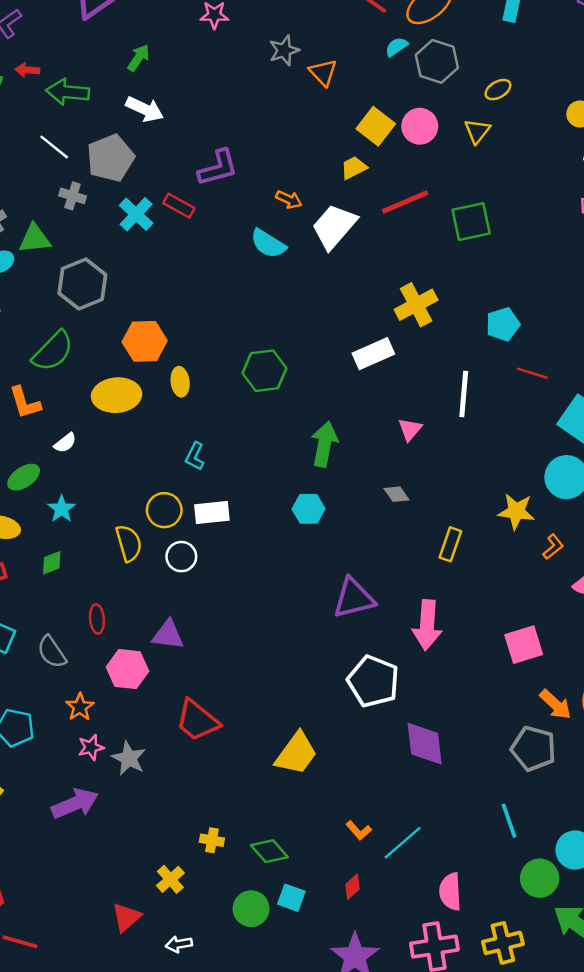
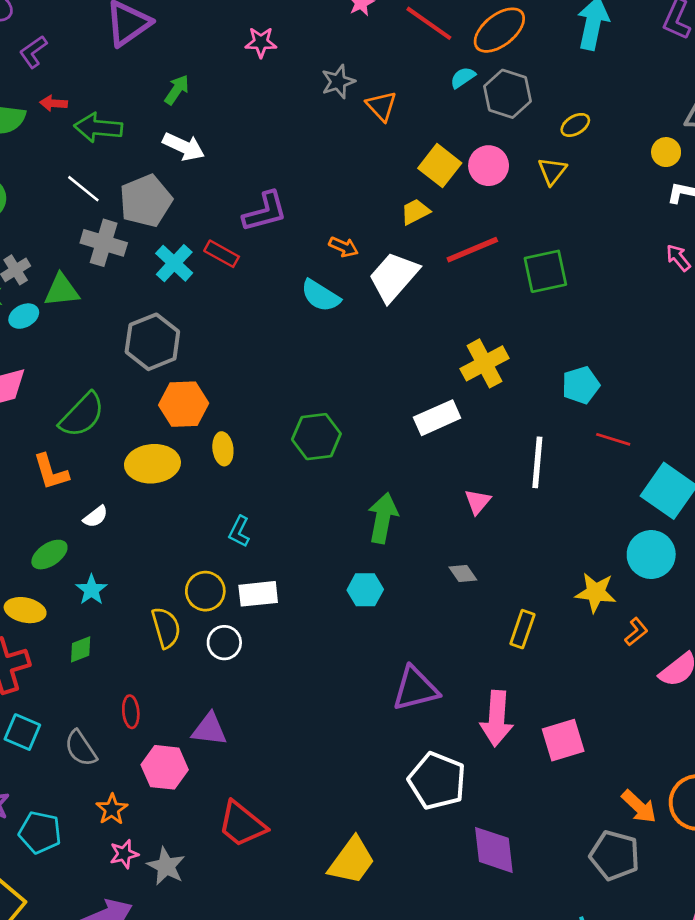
gray cross: (73, 196) -> (104, 243), size x1.5
gray hexagon: (82, 284) -> (152, 342), moved
pink square: (524, 645) -> (563, 740), moved

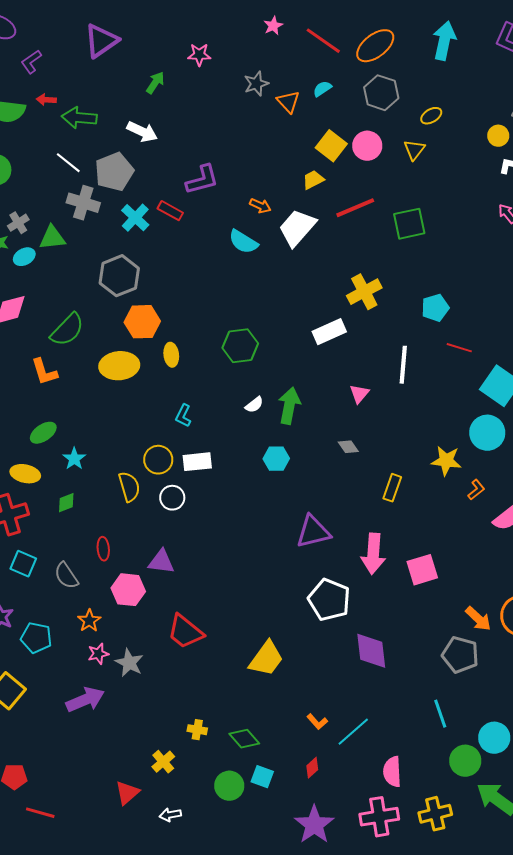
cyan semicircle: (463, 78) -> (322, 89), moved
green arrow: (177, 90) -> (155, 83), moved
white semicircle: (96, 517) -> (254, 405), moved

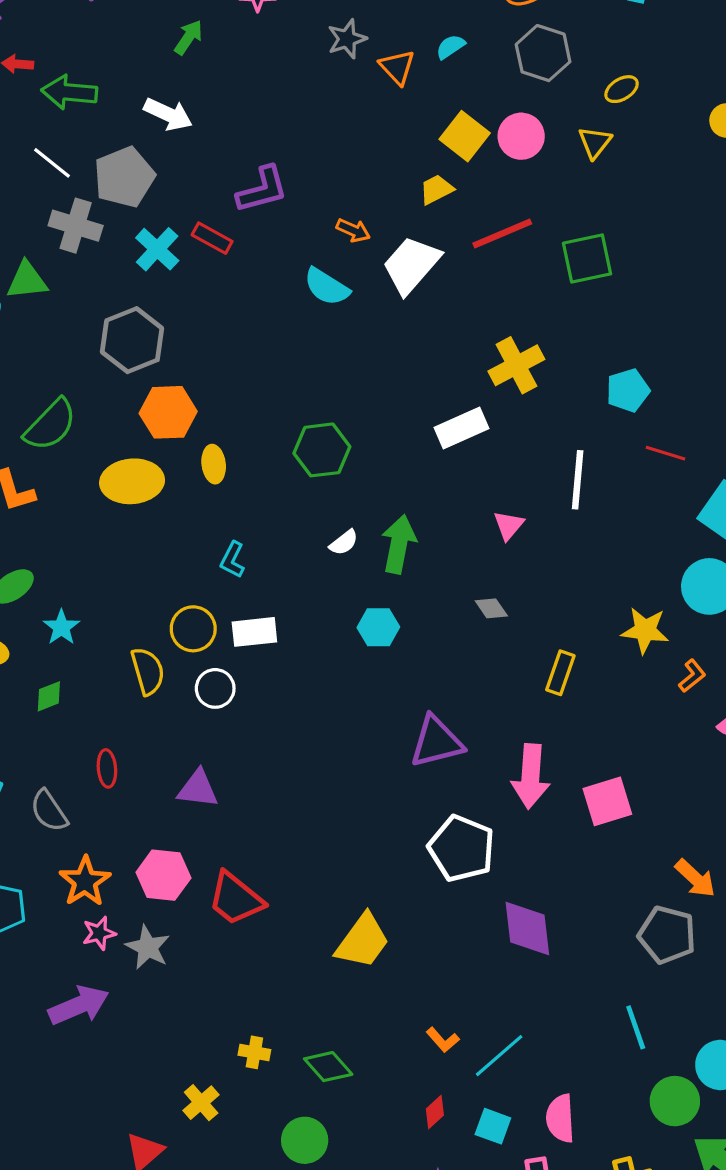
pink hexagon: (128, 590) -> (163, 875), moved
orange star: (89, 621) -> (85, 881), size x1.4
cyan square: (262, 777) -> (493, 1126), moved

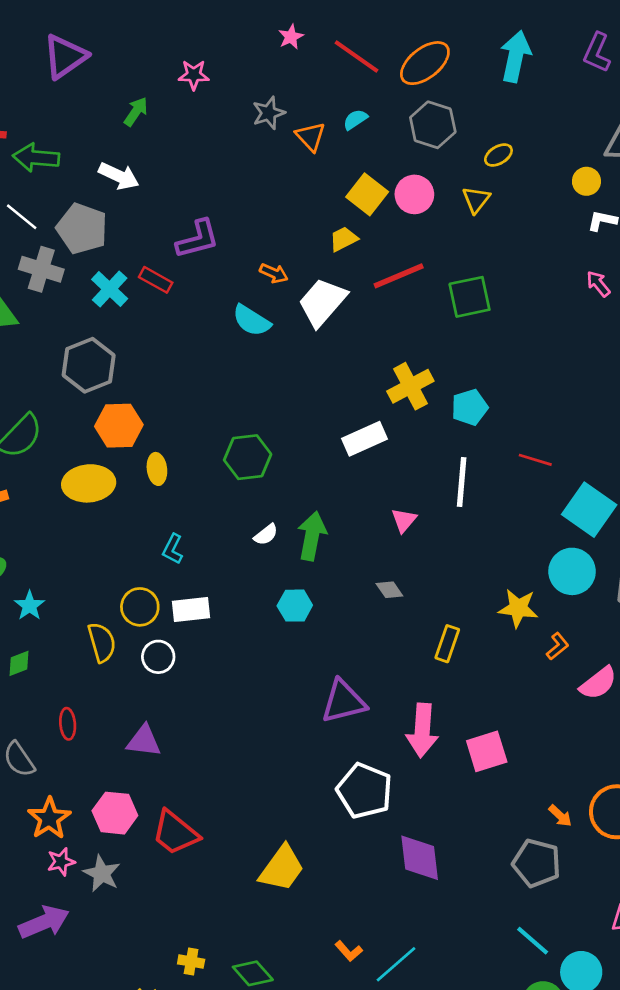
gray pentagon: (124, 177) -> (82, 229), turned -30
cyan pentagon: (628, 390) -> (470, 407), moved
orange arrow: (695, 878) -> (560, 816), size x0.7
cyan line: (636, 1027) -> (533, 941), moved, turned -30

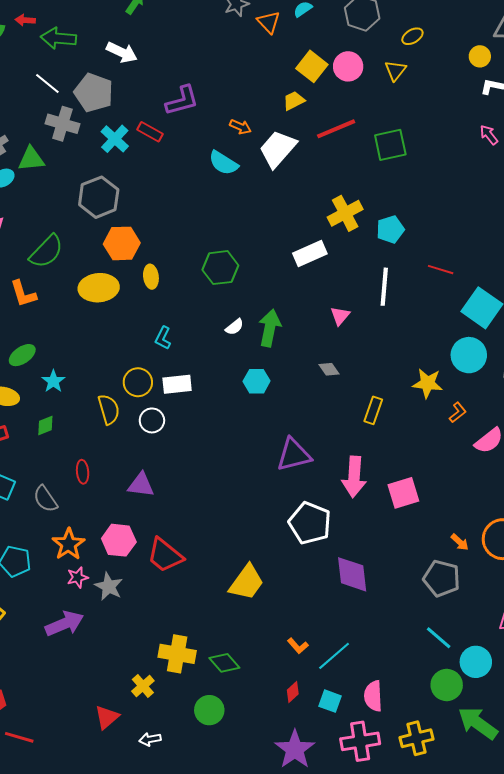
yellow cross: (191, 962) -> (177, 654), size x1.8

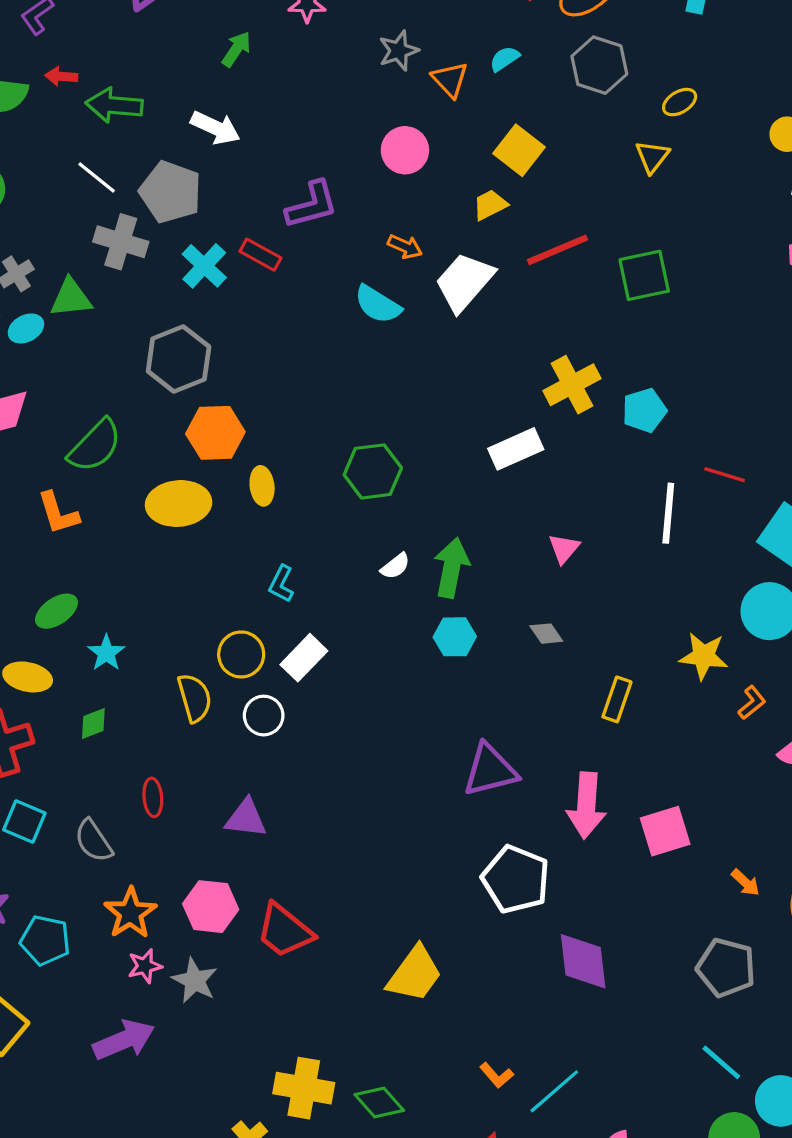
pink circle: (348, 66) -> (405, 150), moved
white line: (384, 287) -> (668, 513), moved
cyan hexagon: (257, 381) -> (455, 637), moved
white rectangle: (177, 384) -> (304, 658), turned -40
orange arrow: (460, 542) -> (745, 883), moved

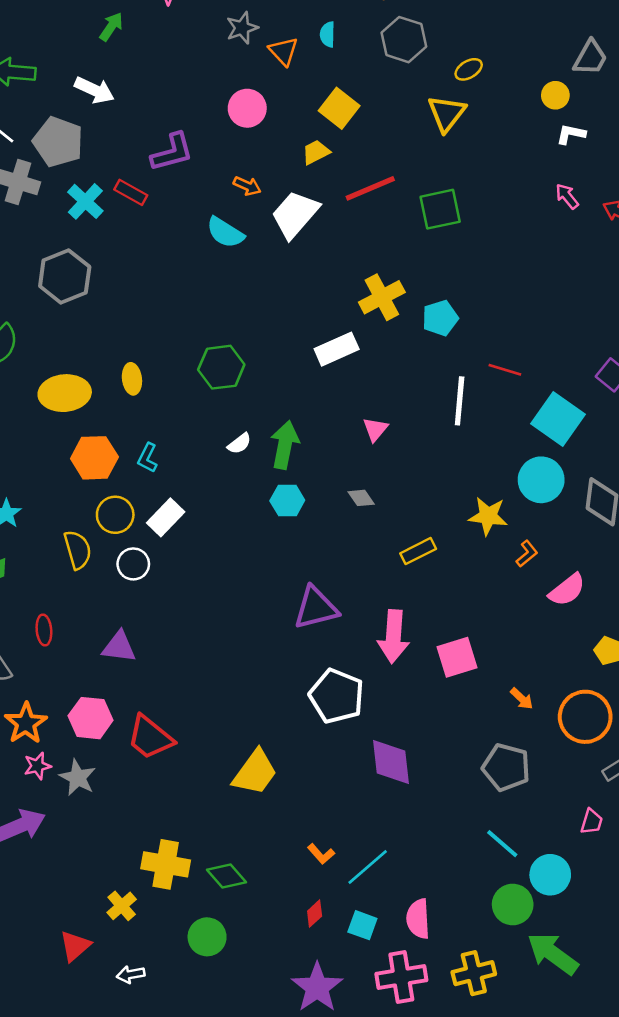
cyan semicircle: (505, 59) -> (327, 34), turned -55
yellow triangle: (652, 157) -> (447, 113), size x1.4
orange hexagon: (215, 433) -> (94, 458), moved
yellow rectangle: (617, 699) -> (418, 551), turned 44

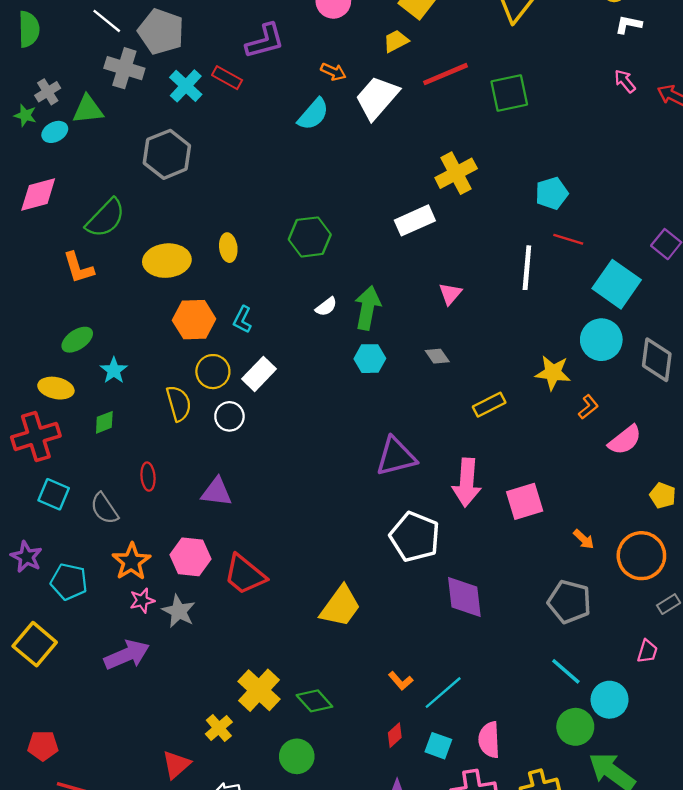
cyan semicircle: (225, 233) -> (313, 114), turned -81
cyan pentagon: (440, 318) -> (552, 193), moved
yellow cross: (166, 864) -> (259, 690), turned 33

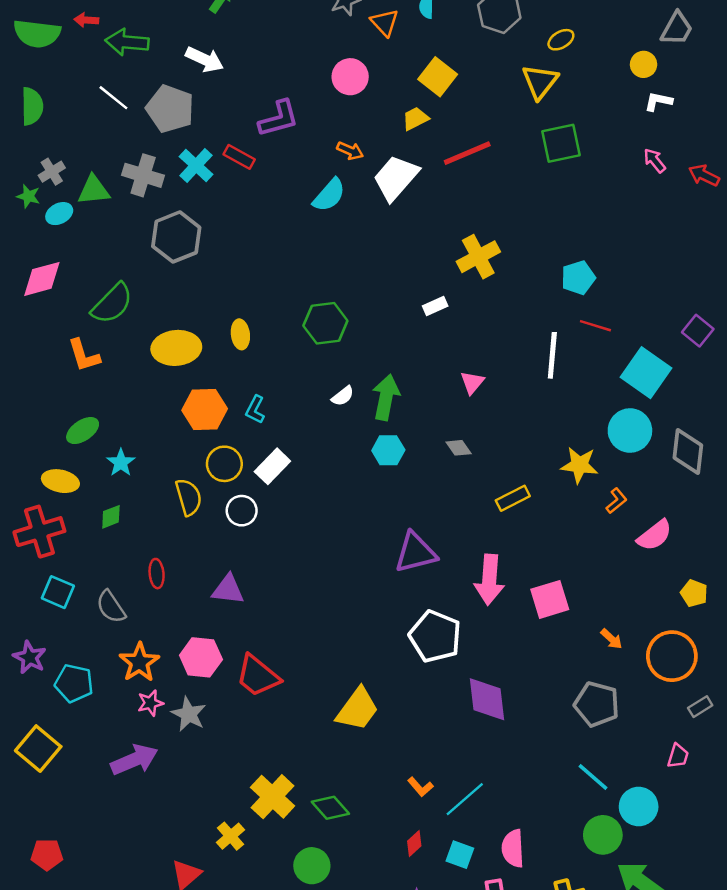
gray cross: (124, 68) -> (143, 175), moved
green square: (509, 93) -> (561, 143), moved
white rectangle: (415, 220) -> (435, 306), size x0.6

